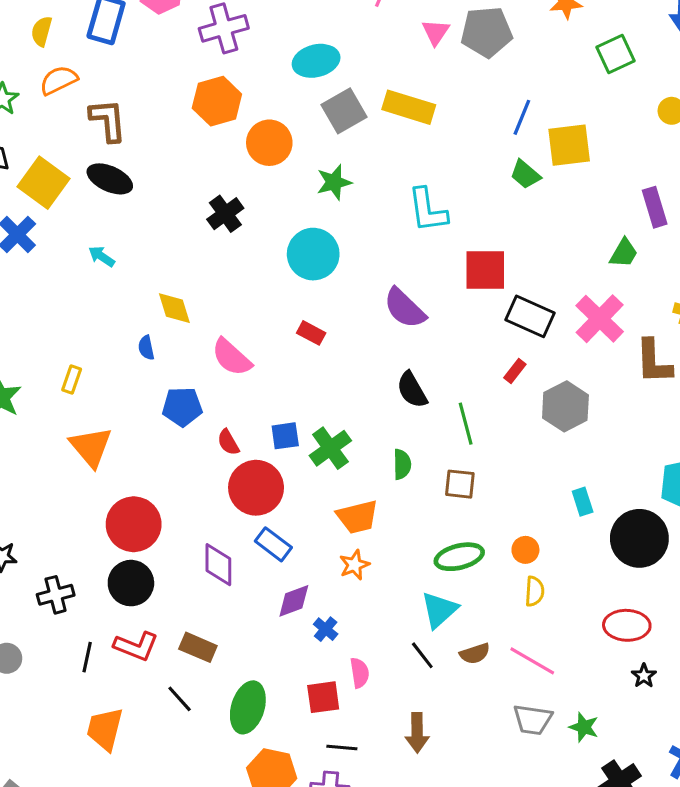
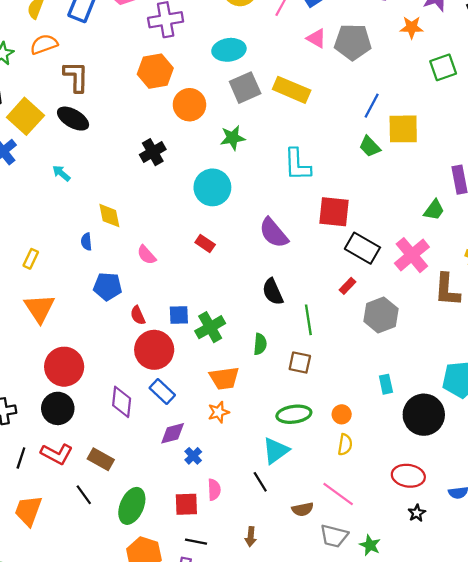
pink triangle: (436, 32) -> (316, 38), turned -40
pink semicircle: (232, 357) -> (147, 255), size x0.7
brown semicircle: (475, 654) -> (303, 509), moved
brown arrow: (417, 733) -> (251, 537), size x0.7

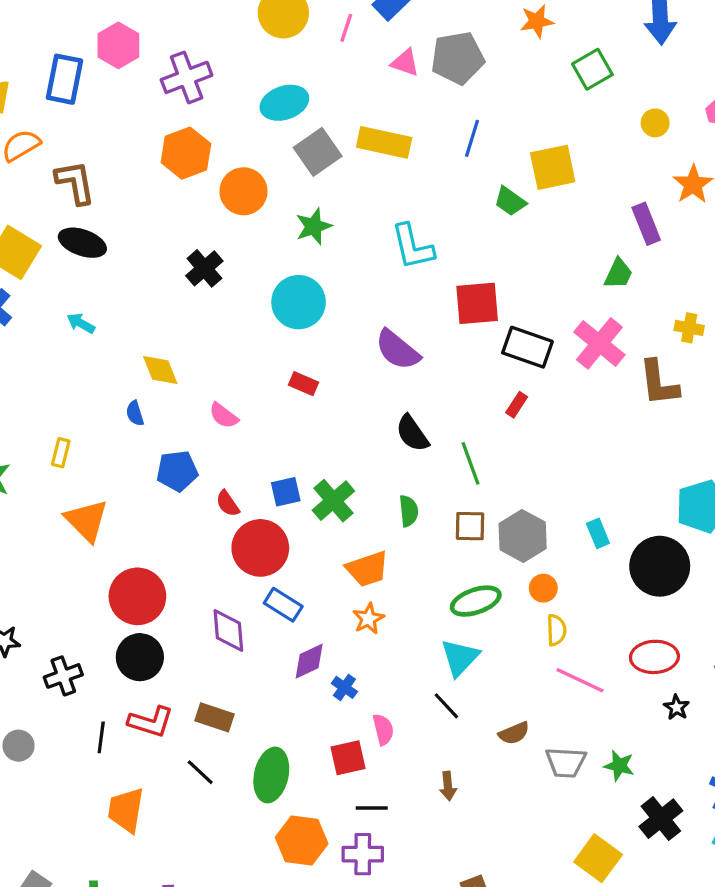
blue line: (372, 106) -> (472, 138), moved
gray hexagon: (381, 315) -> (523, 536), moved
pink line: (338, 494) -> (580, 680), moved

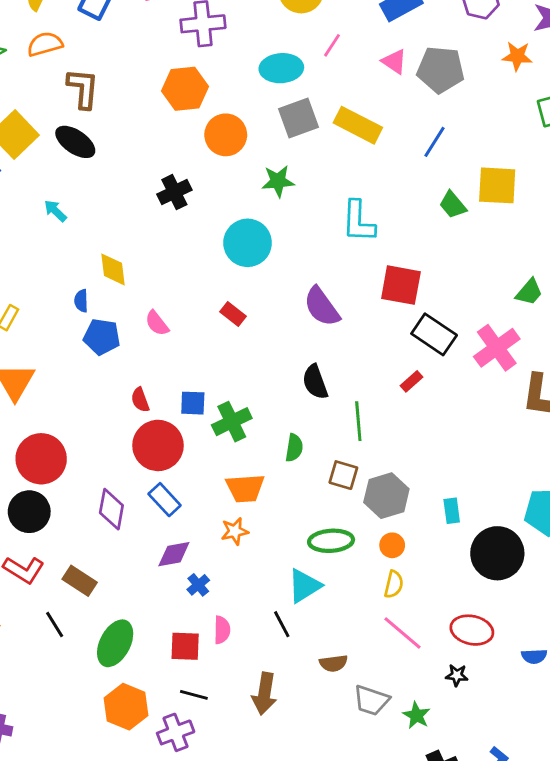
pink line: (346, 28) -> (332, 45), moved
blue pentagon: (177, 471) -> (102, 337), moved
black star: (677, 707) -> (457, 675), moved, turned 30
brown arrow: (448, 786) -> (264, 694), size x1.6
purple cross: (363, 854) -> (176, 732), turned -36

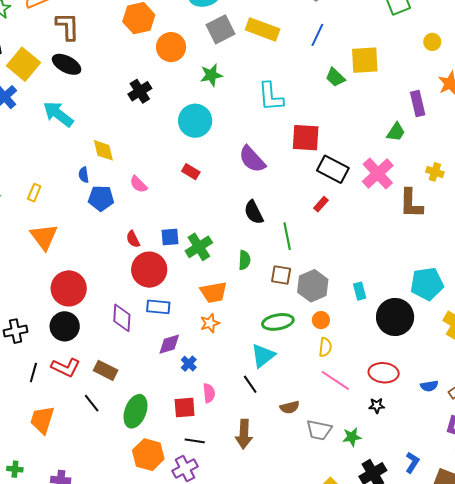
cyan arrow: (55, 211) -> (58, 114), size x1.8
blue rectangle: (165, 500) -> (158, 307), turned -35
green star: (416, 715) -> (352, 437), turned -30

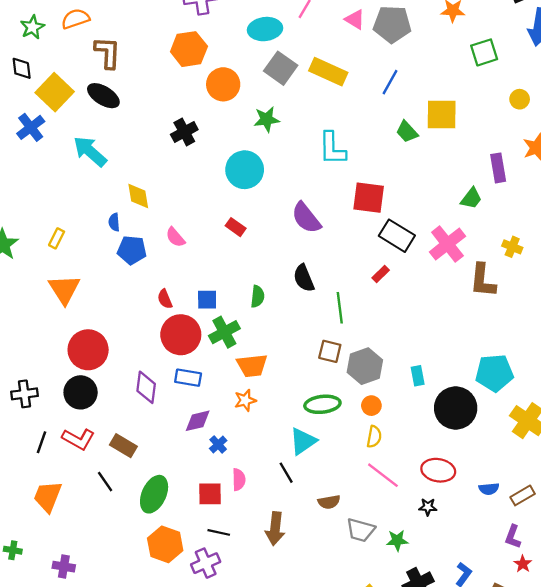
gray square: (221, 29) -> (281, 68), turned -32
green cross: (199, 247) -> (224, 332), moved
green semicircle: (244, 260) -> (258, 296), moved

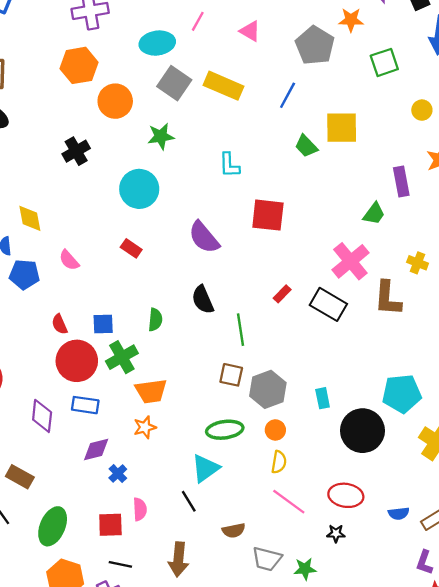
gray pentagon: (392, 24) -> (315, 45), moved, turned 30
cyan L-shape: (332, 148) -> (229, 165), size x0.7
black rectangle: (397, 236) -> (328, 304), moved

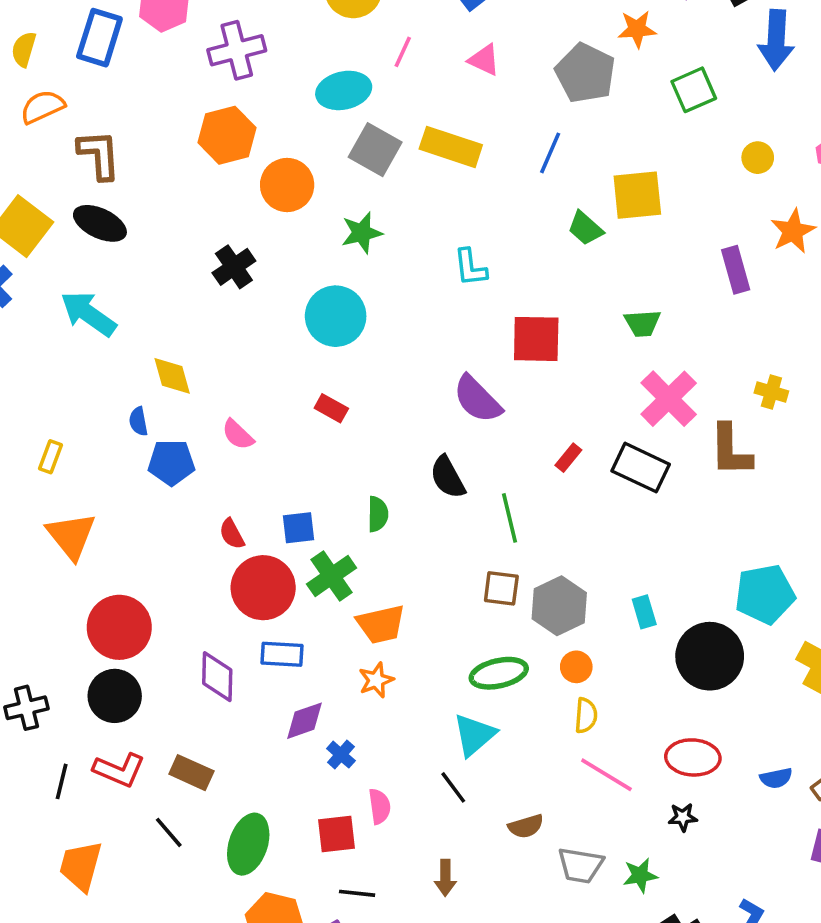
green trapezoid: (374, 214) -> (642, 323), moved, turned 55
purple semicircle: (204, 237) -> (477, 399), moved
brown arrow: (178, 559) -> (445, 878), size x0.7

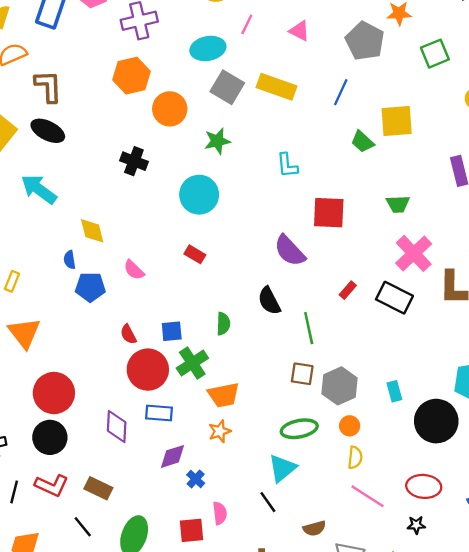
black cross: (234, 267) -> (134, 161), turned -36

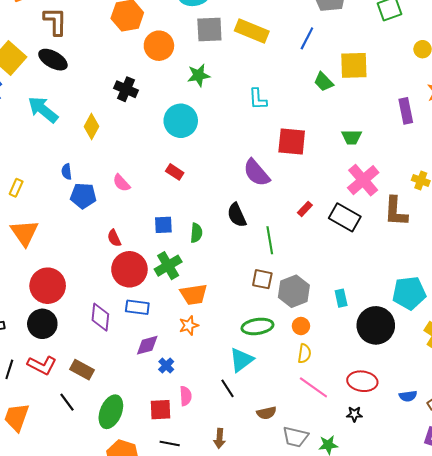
gray square: (227, 87) -> (209, 29), turned -36
yellow diamond: (92, 231) -> (91, 127), moved, turned 40
blue square: (172, 331) -> (163, 225), moved

